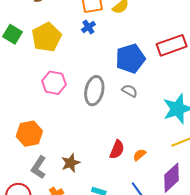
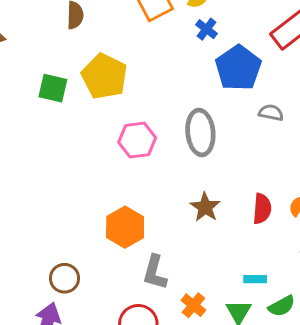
blue cross: (88, 27) -> (207, 29), moved
gray semicircle: (130, 91) -> (271, 113), moved
brown star: (71, 163) -> (205, 207), moved

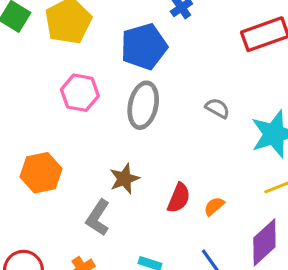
blue pentagon: (238, 68) -> (144, 46), moved
gray L-shape: (155, 272) -> (98, 218), moved

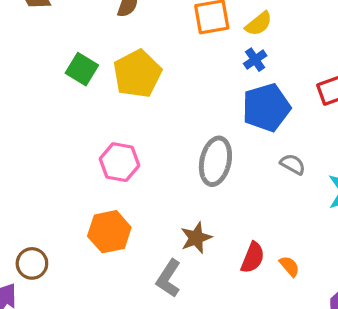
blue pentagon: (144, 46) -> (266, 108), moved
pink hexagon: (80, 93) -> (119, 162), moved
orange semicircle: (214, 206) -> (289, 266), turned 90

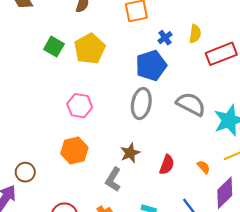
yellow semicircle: (259, 24) -> (195, 34), moved, turned -42
blue pentagon: (266, 108) -> (151, 66), moved
gray semicircle: (293, 164) -> (191, 104), size x1.8
orange semicircle: (289, 266) -> (204, 167), moved

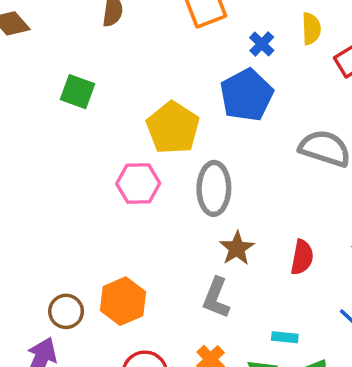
yellow pentagon: (90, 49) -> (173, 128), moved
gray ellipse: (141, 103) -> (214, 188), moved
orange hexagon: (74, 150) -> (123, 301), moved

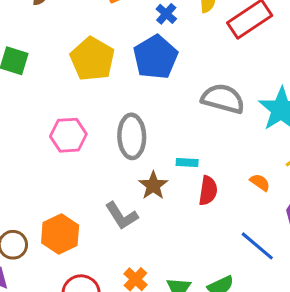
yellow pentagon: (173, 128) -> (92, 59), moved
gray L-shape: (216, 298) -> (122, 216), moved, turned -52
cyan rectangle: (285, 337) -> (187, 163), moved

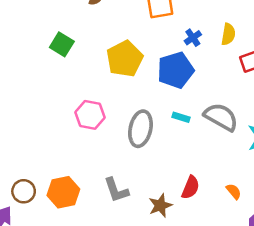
cyan rectangle: (187, 163) -> (181, 117), moved
brown star: (153, 186) -> (160, 205), moved

